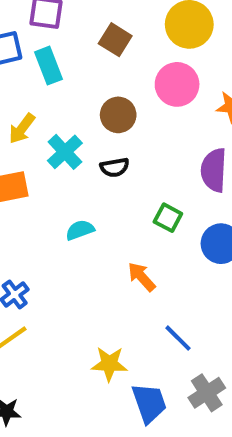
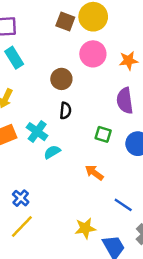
brown square: (115, 40) -> (65, 21), moved
cyan cross: (65, 152) -> (37, 132), moved
black semicircle: (115, 167) -> (65, 111), turned -63

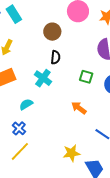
cyan cross: (37, 132) -> (43, 78), moved
cyan semicircle: (52, 152) -> (26, 104), moved

